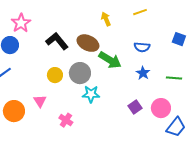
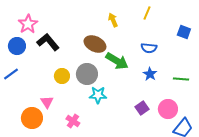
yellow line: (140, 12) -> (147, 13), turned -48
blue square: (179, 39) -> (184, 32), moved
black L-shape: (57, 41) -> (48, 42), moved
orange circle: (14, 111) -> (32, 118), moved

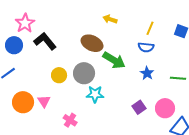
yellow line: (147, 13) -> (150, 28), moved
yellow arrow: (113, 20) -> (110, 19), turned -48
orange circle: (32, 118) -> (23, 102), moved

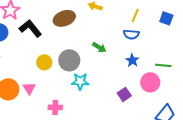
brown ellipse: (92, 43) -> (64, 18), moved, turned -45
green arrow: (114, 60) -> (99, 47), size x0.6
pink circle: (165, 108) -> (150, 82), moved
pink cross: (70, 120) -> (55, 107), turned -32

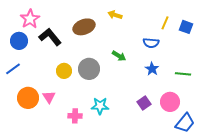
yellow line: (135, 15) -> (165, 23), moved
cyan star: (80, 81) -> (100, 106), moved
pink circle: (150, 82) -> (170, 102), moved

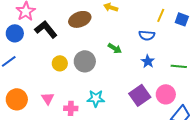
pink triangle: (49, 97) -> (48, 98), moved
orange circle: (28, 98) -> (17, 99), moved
purple square: (144, 103) -> (140, 95), size x1.5

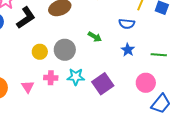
black L-shape: (46, 29) -> (26, 18), turned 95
purple square: (140, 95) -> (103, 84), moved
cyan star: (96, 98) -> (76, 77), moved
pink cross: (71, 108) -> (51, 78), moved

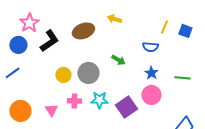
pink circle: (146, 83) -> (151, 95), moved

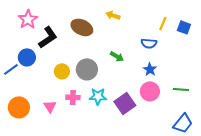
brown ellipse: (83, 31) -> (82, 27), turned 45
blue circle: (18, 45) -> (27, 57), moved
green line: (182, 78) -> (181, 89), moved

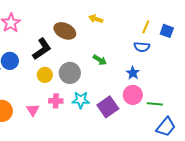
black L-shape: (48, 37) -> (42, 49), moved
blue semicircle: (149, 43) -> (142, 47), moved
green line: (181, 89) -> (155, 104), moved

